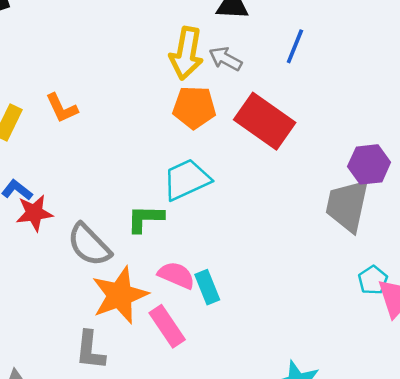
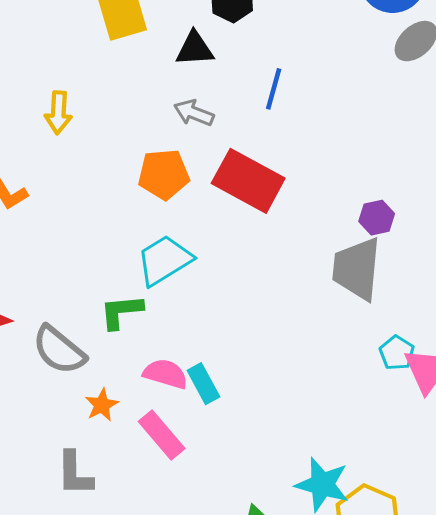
yellow arrow: (186, 53) -> (58, 113), moved, size x0.7
purple hexagon: (369, 164) -> (377, 218), size x0.7
orange star: (120, 295) -> (102, 405), size x0.5

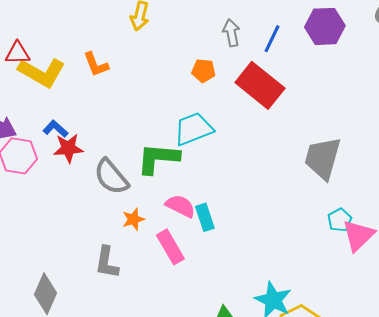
blue line: (274, 89) -> (272, 39), moved
gray arrow: (194, 113) -> (231, 33), turned 48
orange pentagon: (164, 174) -> (204, 71), size x0.7
purple hexagon: (377, 218) -> (325, 26), moved, size x1.6
green L-shape: (121, 312) -> (158, 158), size x1.4

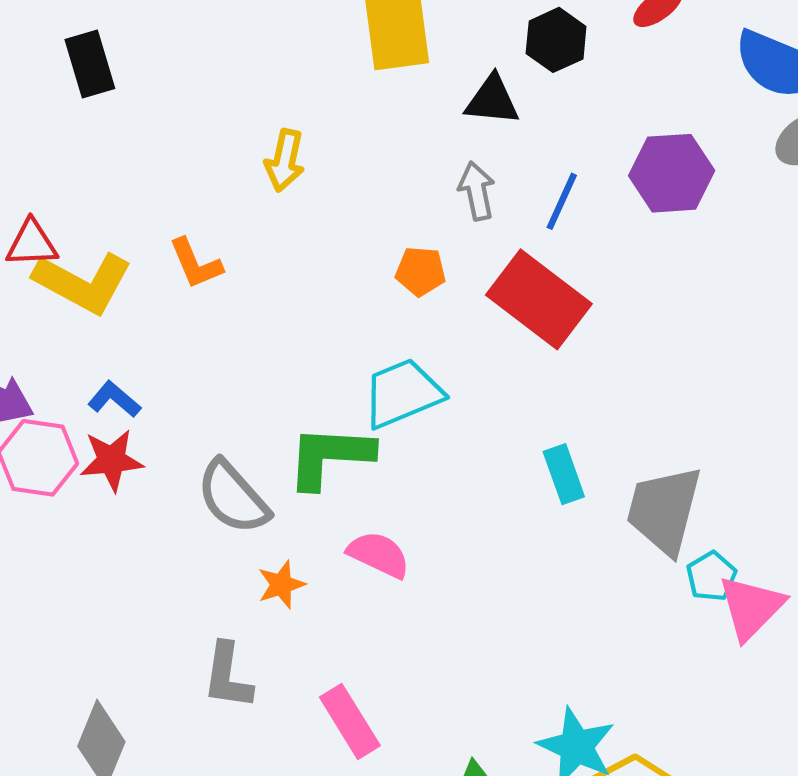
red star: (68, 148) -> (112, 460), moved
gray trapezoid: (323, 158) -> (664, 510), moved
cyan rectangle: (205, 217) -> (564, 474), moved
pink rectangle: (170, 247) -> (350, 721), moved

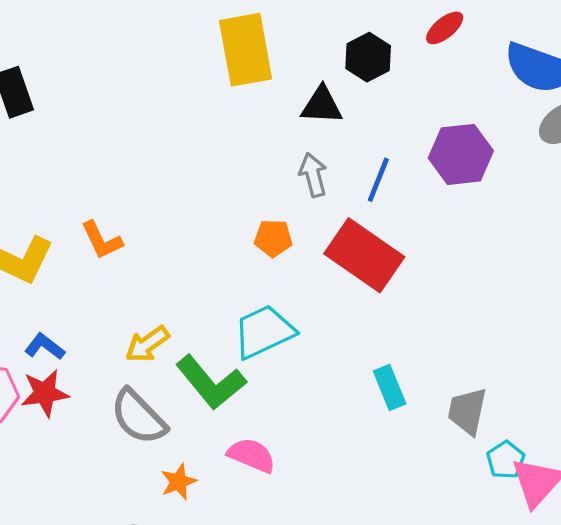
yellow arrow: (285, 160) -> (147, 344), moved, turned 45
green L-shape: (330, 457) -> (211, 382), turned -130
gray trapezoid: (664, 510) -> (467, 411), size x0.7

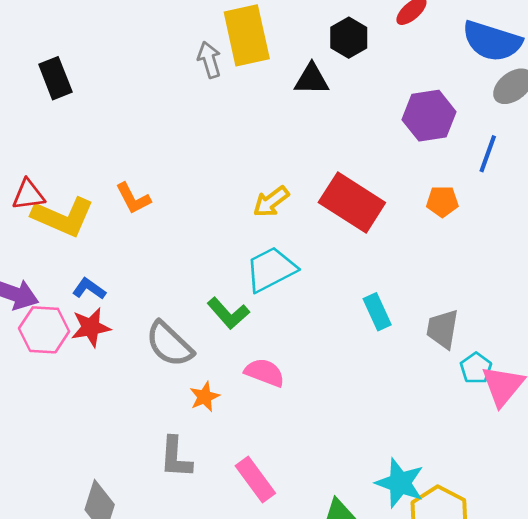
gray arrow: (313, 175) -> (209, 60), moved
blue line: (378, 180) -> (488, 154), moved
orange pentagon: (273, 238) -> (442, 201), moved
yellow arrow: (147, 344) -> (271, 202), moved
green L-shape: (211, 382) -> (228, 313), size x0.7

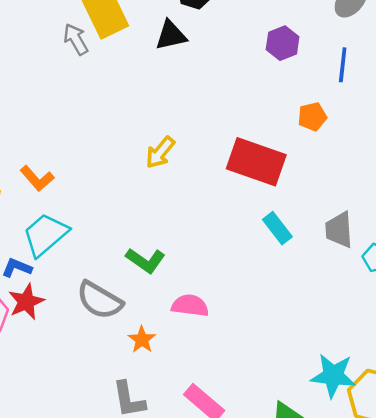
purple hexagon: (429, 116) -> (283, 43), size x0.7
red rectangle: (352, 203) -> (256, 162), moved
cyan trapezoid: (271, 269) -> (45, 235), moved

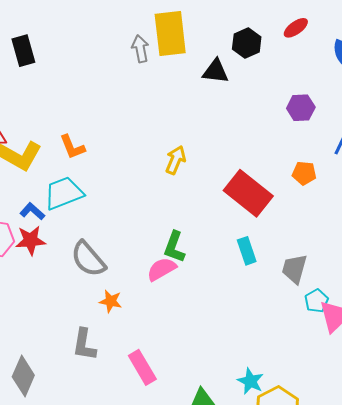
yellow arrow: (160, 152) -> (176, 160), turned 144
green L-shape: (146, 260) -> (174, 247), moved, turned 56
pink semicircle: (190, 306) -> (162, 269), moved, turned -56
orange star: (142, 340) -> (111, 301), turned 30
cyan star: (333, 376) -> (250, 381), size x0.7

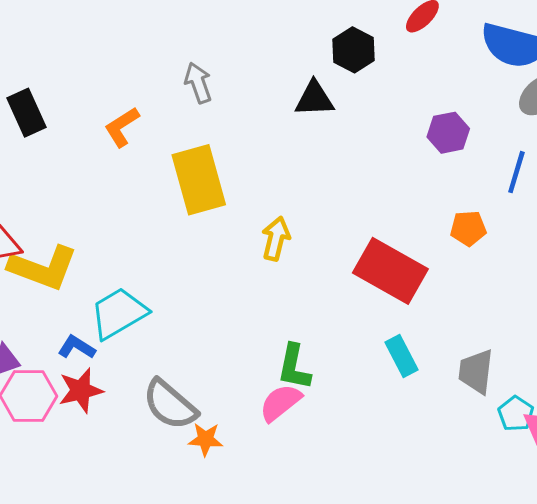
yellow rectangle: (170, 33) -> (199, 180), moved
orange L-shape: (72, 147) -> (122, 127), moved, turned 88
orange star: (111, 301) -> (206, 439), moved

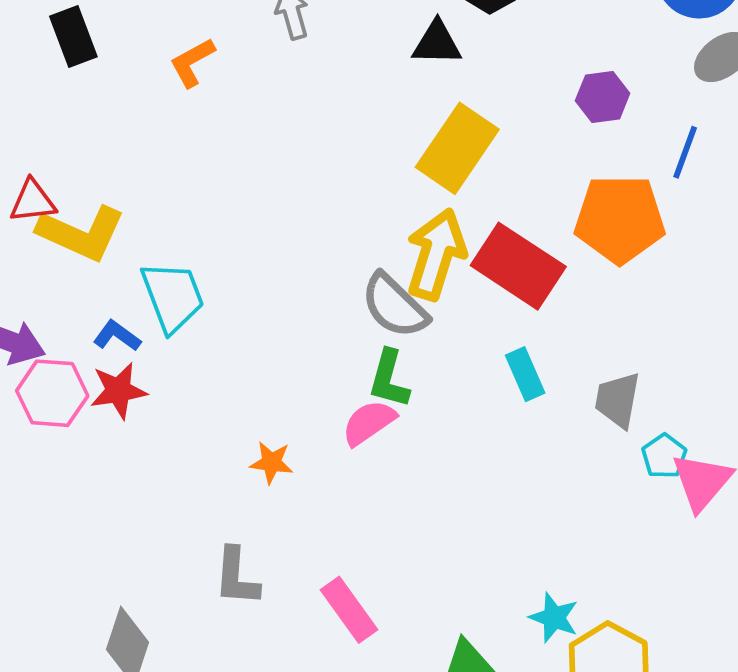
yellow rectangle: (199, 180) -> (457, 148), moved, turned 46
orange pentagon: (468, 228) -> (620, 219), size x2.0
yellow arrow: (276, 239) -> (436, 254), moved, size x1.6
cyan trapezoid: (119, 313) -> (173, 297), turned 96
gray semicircle: (170, 405) -> (394, 306), moved

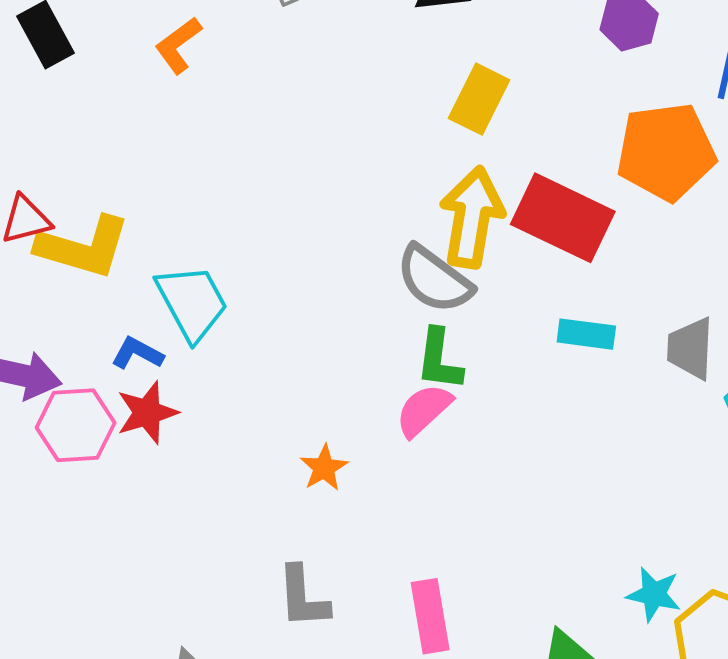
yellow rectangle: (457, 148) -> (479, 99), size x0.7
cyan rectangle: (525, 374) -> (586, 334), turned -51
orange star: (271, 462) -> (324, 468), turned -30
pink rectangle: (349, 610) -> (430, 616), turned 34

